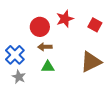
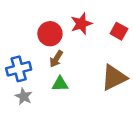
brown arrow: (45, 47) -> (56, 59), turned -56
blue cross: (15, 55) -> (19, 69), turned 30

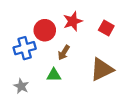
brown arrow: (56, 59) -> (64, 53), moved
blue cross: (19, 69) -> (25, 48), moved

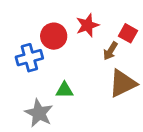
brown arrow: (64, 53) -> (110, 51), moved
gray star: (21, 86) -> (39, 113), moved, size x1.5

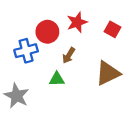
brown arrow: (110, 51) -> (69, 55), moved
gray star: (39, 113) -> (17, 96), moved

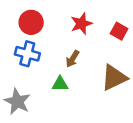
red circle: (47, 32) -> (31, 22), moved
blue cross: (26, 51) -> (27, 54), turned 30

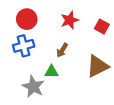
blue cross: (27, 54) -> (24, 46), turned -30
gray star: (17, 102) -> (33, 87), moved

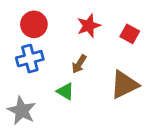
green triangle: (51, 72) -> (65, 91), turned 32
gray star: (33, 87) -> (22, 111), moved

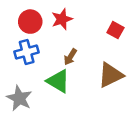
red star: (89, 26) -> (62, 19), moved
green triangle: (65, 91) -> (58, 81), size x1.5

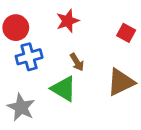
red circle: (30, 22) -> (16, 28), moved
brown arrow: (70, 57) -> (77, 62), turned -63

